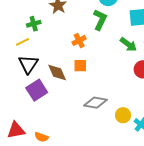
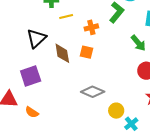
yellow line: (23, 42) -> (66, 17), moved
purple square: (37, 90) -> (31, 76), moved

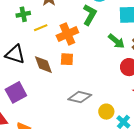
orange cross: (91, 27) -> (67, 34), size x1.5
black triangle: (36, 38) -> (15, 54), turned -50

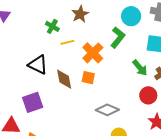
green cross: (23, 14) -> (52, 26), turned 32
orange cross: (67, 34) -> (93, 53), turned -30
gray diamond: (80, 97) -> (107, 110), moved

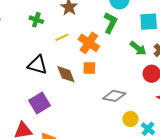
green cross: (52, 26) -> (36, 20), moved

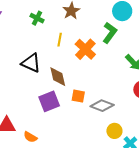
yellow line: (62, 37) -> (60, 40), turned -64
orange square: (89, 68) -> (78, 96), moved
purple square: (40, 103) -> (49, 101), moved

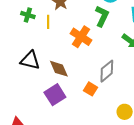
yellow line: (60, 40) -> (48, 22), moved
orange square: (78, 96) -> (90, 89), moved, turned 32
gray diamond: (102, 106) -> (107, 71), moved, turned -50

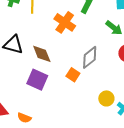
purple square: (55, 95) -> (37, 80), turned -35

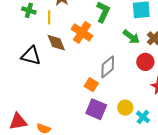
brown diamond: (42, 54) -> (56, 43), moved
purple square: (37, 80) -> (96, 109), moved

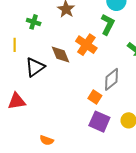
yellow line: (49, 17) -> (15, 45), moved
black triangle: (31, 56) -> (35, 67), turned -50
red triangle: (18, 122) -> (17, 101), moved

